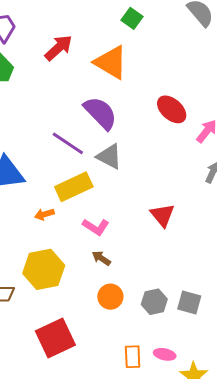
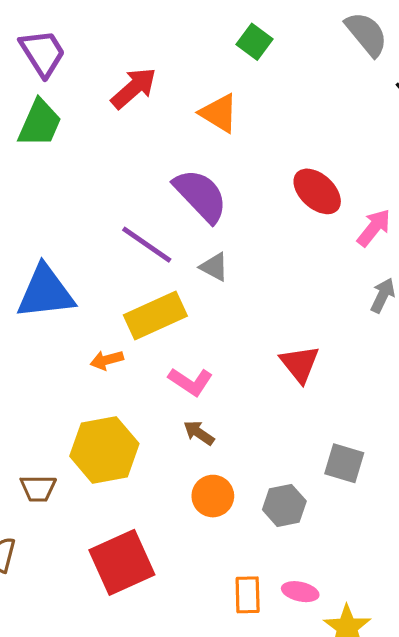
orange triangle: (111, 62) -> (219, 113), size x0.7
gray triangle: (109, 156) -> (214, 267), size x0.7
gray square: (189, 302) -> (344, 463), moved

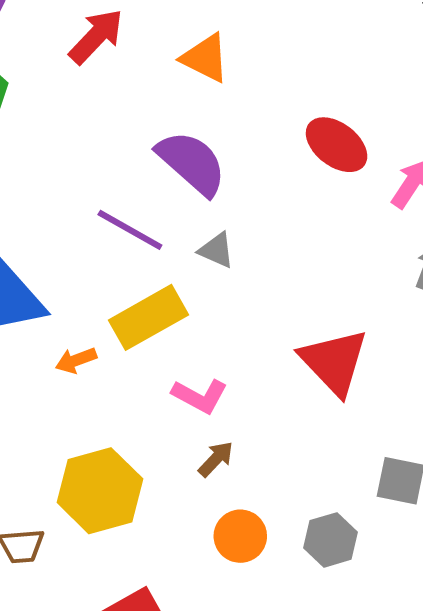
orange arrow: (107, 360) -> (76, 360), moved
red triangle: (300, 364) -> (334, 362), size x1.4
brown arrow: (199, 433) -> (216, 459), turned 104

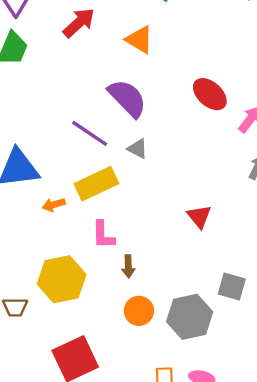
red triangle: (334, 362) -> (199, 216), size x0.6
pink L-shape: (200, 396) -> (103, 235), moved, turned 56
brown arrow: (216, 459) -> (128, 266), turned 130
gray hexagon: (330, 540) -> (190, 317), size x1.5

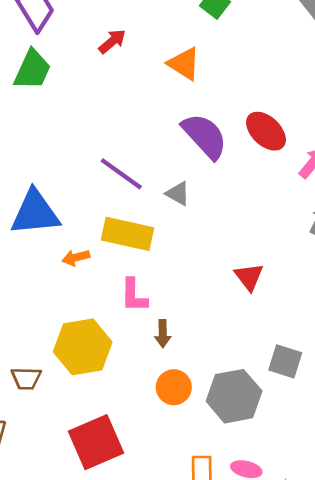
red arrow: (79, 23) -> (112, 41), size x0.7
purple semicircle: (127, 98) -> (205, 136), moved
yellow rectangle: (96, 184) -> (128, 234), turned 36

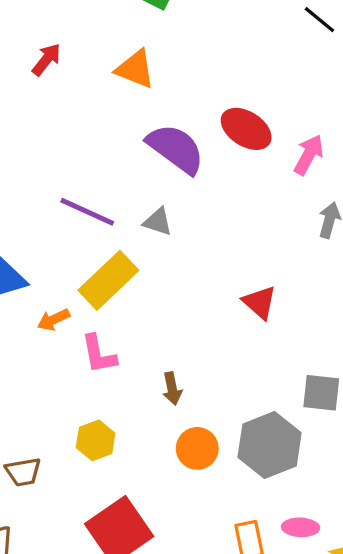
yellow rectangle: (128, 234) -> (108, 280), turned -45
pink L-shape: (134, 295) -> (99, 354), moved
yellow hexagon: (83, 347) -> (96, 440), moved, size x0.6

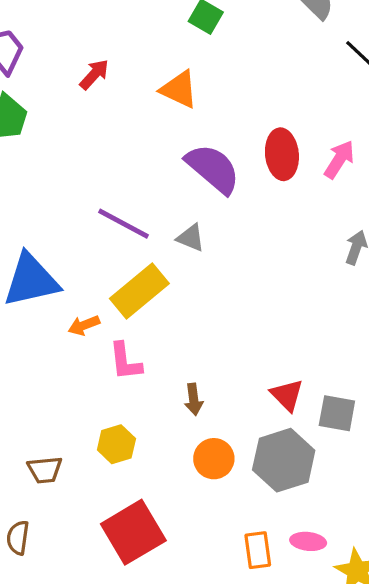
red ellipse: (246, 129) -> (282, 154), turned 48
pink arrow: (309, 155) -> (339, 159), moved
red triangle: (260, 302) -> (287, 395), moved

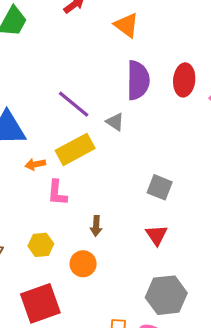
purple semicircle: (213, 169) -> (138, 80), turned 39
gray square: (337, 413) -> (160, 187), moved
orange circle: (214, 459) -> (83, 264), moved
gray hexagon: (284, 460) -> (166, 295), moved

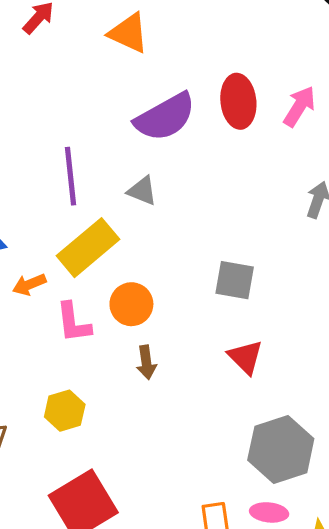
purple semicircle: (138, 80) -> (165, 117), turned 72
purple line: (74, 104) -> (71, 176), turned 56
orange circle: (83, 264) -> (131, 304), moved

